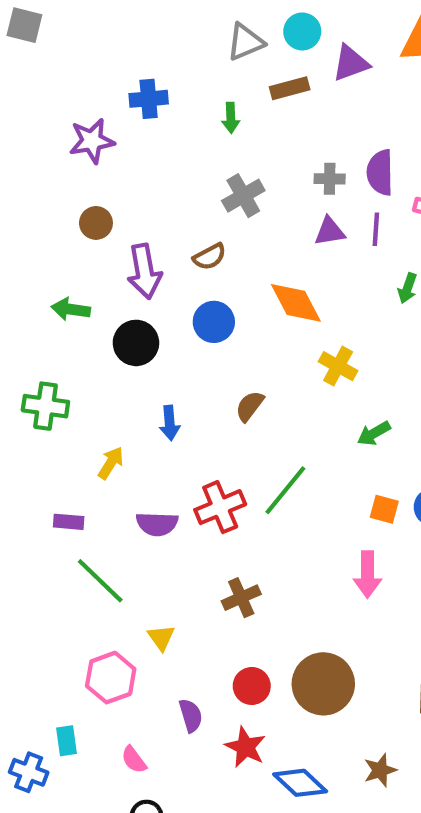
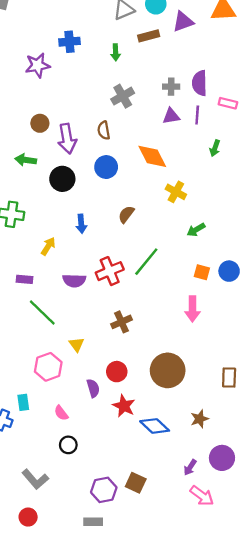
brown circle: (96, 223) -> (40, 123), moved
brown semicircle: (210, 257) -> (104, 130), turned 108
red circle: (252, 686) -> (117, 372), moved

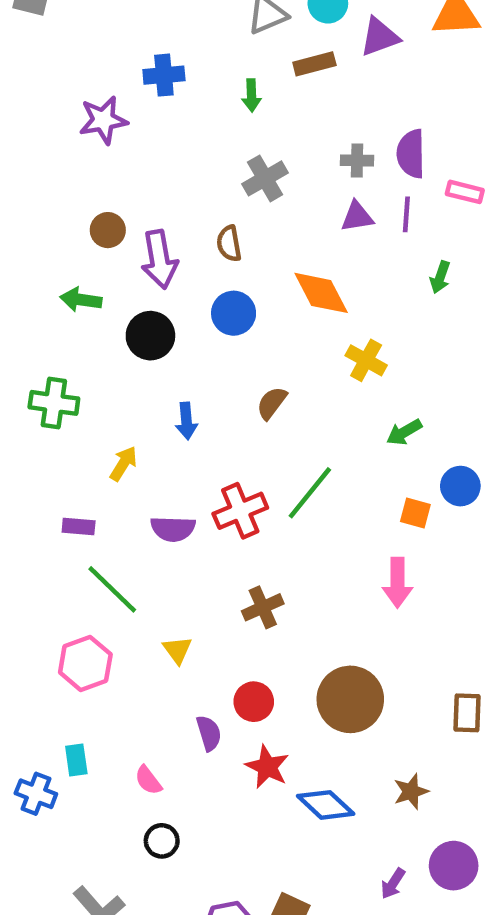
blue circle: (229, 271) -> (460, 486), moved
pink hexagon: (48, 367) -> (85, 663), moved

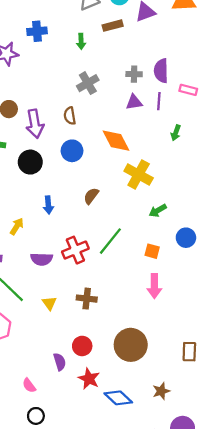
yellow cross: (366, 360) -> (139, 174), size x1.4
orange square: (415, 513) -> (152, 251), moved
brown cross: (263, 607) -> (87, 299), turned 30
yellow triangle: (177, 650) -> (49, 303), moved

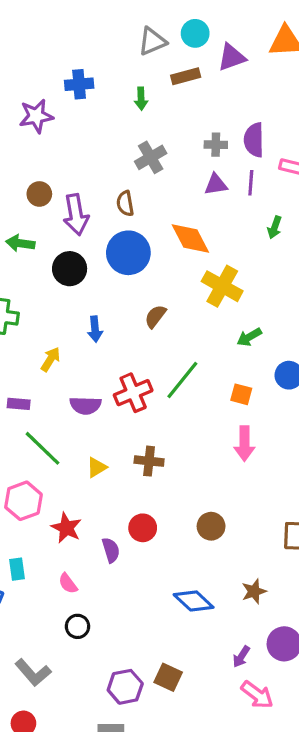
blue circle: (72, 151) -> (128, 253), size x1.4
yellow triangle: (49, 303) -> (97, 467), turned 35
brown circle: (131, 345) -> (211, 526), size x0.6
red star: (89, 379) -> (66, 528), moved

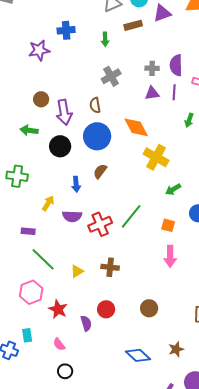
brown semicircle: (155, 316) -> (100, 171), moved
purple semicircle: (85, 405) -> (72, 216), moved

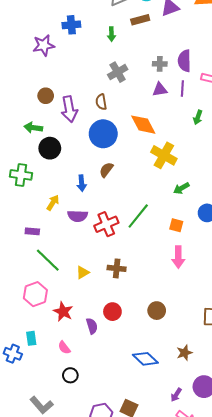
black circle: (60, 146) -> (50, 148), moved

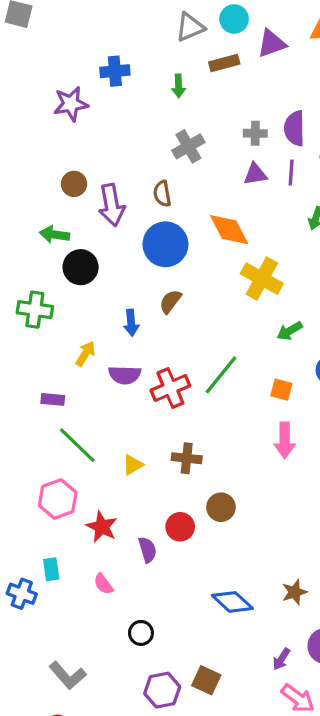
brown circle: (157, 311) -> (221, 507), moved
black circle: (70, 375) -> (141, 633), moved

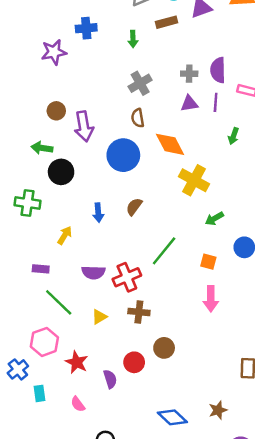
brown semicircle: (162, 194) -> (138, 118), moved
brown semicircle: (170, 301) -> (134, 207), moved
purple semicircle: (125, 375) -> (93, 272), moved
red cross: (170, 388) -> (127, 277), moved
blue cross: (22, 594) -> (18, 369), moved, turned 30

